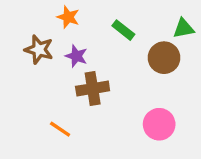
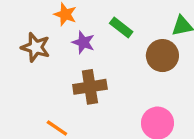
purple star: (76, 56) -> (83, 42), moved

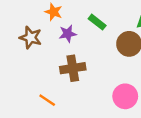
purple star: (83, 42) -> (68, 34), turned -30

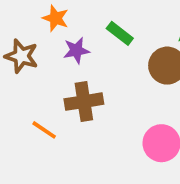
orange line: (47, 100) -> (44, 130), moved

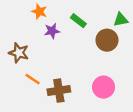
brown star: (21, 56) -> (19, 53), moved
brown cross: (84, 102) -> (59, 91), moved

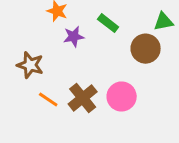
pink circle: (104, 87) -> (122, 96), moved
brown cross: (59, 91) -> (83, 98), moved, turned -30

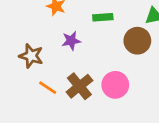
green rectangle: (108, 23) -> (103, 17), turned -42
purple star: (74, 37) -> (71, 41), moved

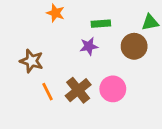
purple star: (71, 41) -> (89, 46), moved
orange line: (48, 88) -> (48, 92), turned 30

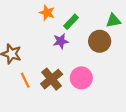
orange star: (55, 13) -> (47, 13), moved
green rectangle: (101, 24) -> (71, 22), turned -42

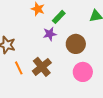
brown circle: (100, 41) -> (76, 44), moved
pink circle: (81, 78) -> (83, 72), moved

